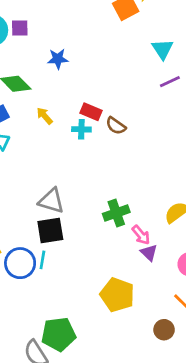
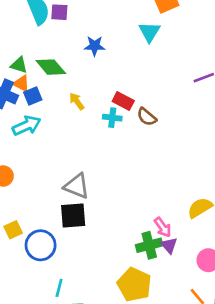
cyan triangle: (163, 49) -> (149, 32), moved
green cross: (116, 213) -> (149, 245), moved
cyan line: (42, 260) -> (59, 288), moved

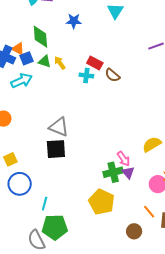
green triangle: (19, 65) -> (45, 61), moved
green diamond: (51, 67) -> (40, 37), turned 35
blue circle: (41, 245) -> (20, 184), moved

